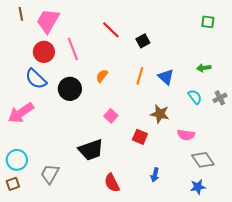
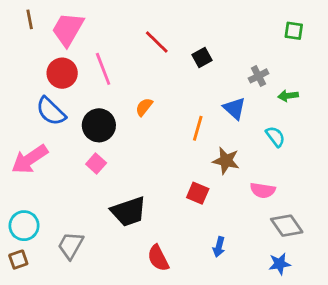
orange line: (140, 76) -> (198, 128), moved
gray cross: (220, 98) -> (258, 76), moved
pink square: (111, 116) -> (96, 163), moved

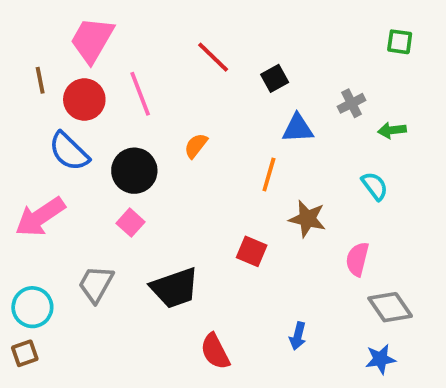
brown line: (30, 19) -> (40, 80), moved
blue triangle: (234, 108) -> (298, 128), moved, turned -45
pink semicircle: (263, 190) -> (357, 259), turned 95
red square: (198, 193) -> (252, 251), moved
gray trapezoid: (71, 245) -> (96, 284), moved

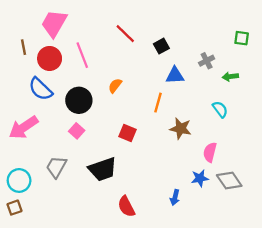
green square: (400, 42) -> (242, 38), moved
red square: (252, 251) -> (127, 133), moved
blue star: (380, 359) -> (200, 178), moved

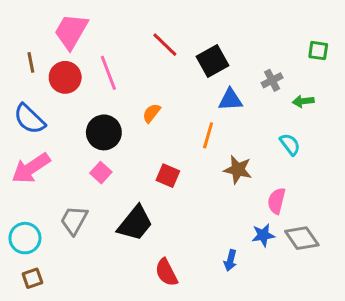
black square: (161, 46) -> (213, 61), size x1.5
blue semicircle: (40, 89) -> (29, 119), moved
black trapezoid: (103, 169) -> (135, 223), turned -32
brown square: (15, 208) -> (32, 278), moved

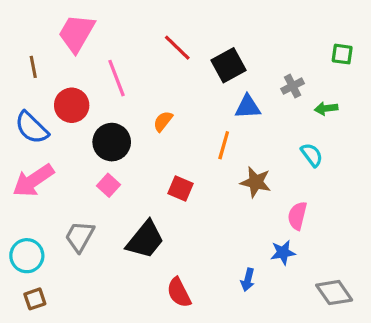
red circle: (65, 77) -> (72, 105), moved
gray diamond: (302, 238) -> (334, 293), moved

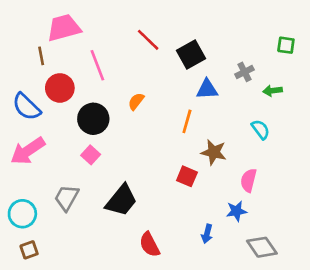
pink trapezoid: (76, 33) -> (64, 28), turned 45
brown line: (33, 67) -> (41, 56), moved
red square: (181, 188) -> (187, 176), moved
gray diamond: (334, 293) -> (262, 247), moved

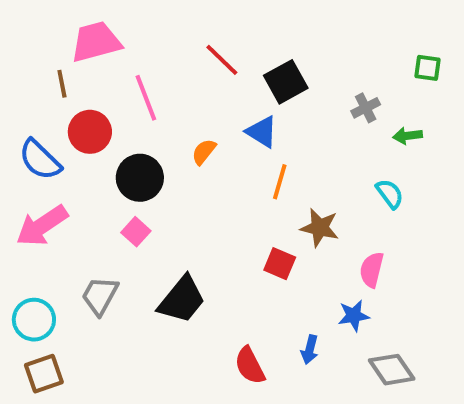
blue triangle: (207, 89) -> (262, 132), moved, turned 35
red semicircle: (149, 245) -> (250, 366), moved
brown square: (29, 250) -> (44, 374), size x1.4

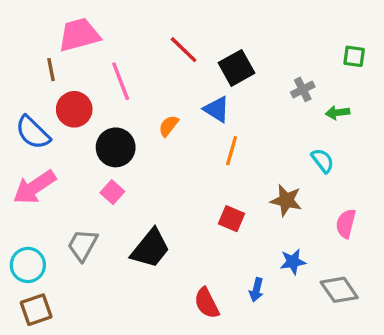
brown star: (320, 228) -> (286, 200), moved
pink semicircle: (372, 270) -> (346, 224), moved
gray diamond: (392, 370) -> (339, 290), moved

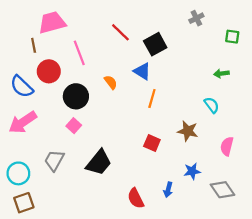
gray cross: (303, 89) -> (196, 18), moved
orange semicircle: (169, 126) -> (111, 82), turned 104

